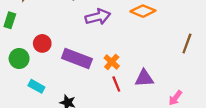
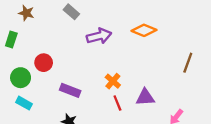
purple rectangle: (77, 59) -> (70, 90), moved, size x0.7
cyan rectangle: (36, 86) -> (24, 103), moved

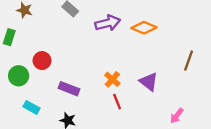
purple arrow: (99, 36) -> (108, 23), moved
purple triangle: (145, 97) -> (149, 82), moved, turned 42
cyan rectangle: (24, 103) -> (31, 107), moved

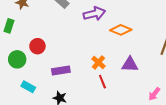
orange diamond: (144, 28) -> (121, 30), moved
purple triangle: (149, 82) -> (130, 64), turned -36
purple rectangle: (69, 89) -> (61, 71), turned -30

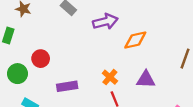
orange diamond: (121, 30) -> (135, 40), turned -35

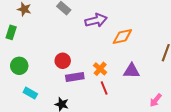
red circle: (41, 59) -> (63, 61), moved
purple rectangle: (67, 86) -> (75, 77), moved

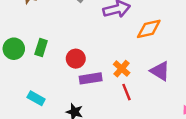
green rectangle: (11, 32) -> (41, 47), moved
green circle: (19, 66) -> (14, 49), moved
purple triangle: (131, 71) -> (160, 71), turned 30

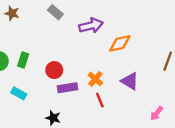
cyan rectangle: (36, 98) -> (19, 93), moved

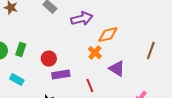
orange cross: (95, 79) -> (95, 53), moved

